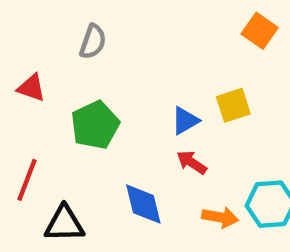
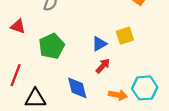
red arrow: (192, 162) -> (103, 66), turned 98

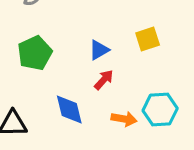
yellow square: (125, 36) -> (148, 39), moved

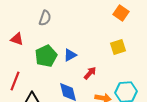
blue triangle: (99, 50) -> (70, 55), moved

